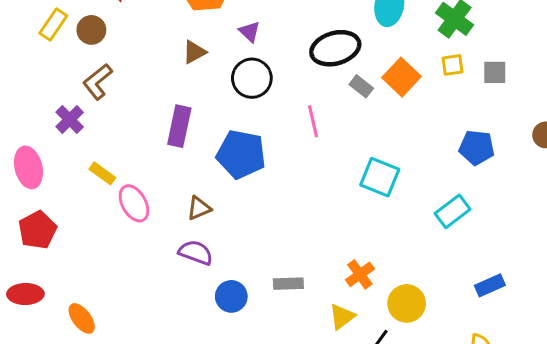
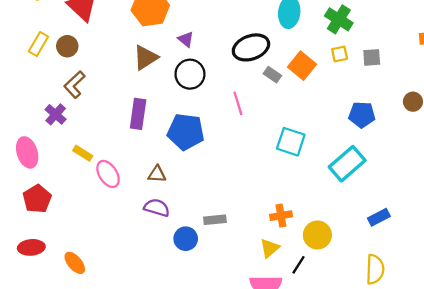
brown triangle: (194, 52) -> (146, 58), size x1.4
brown triangle: (199, 208) -> (157, 174), turned 30
cyan rectangle: (453, 211) -> (347, 164), size x1.4
orange cross: (360, 274) -> (281, 216), turned 30
gray rectangle: (288, 284) -> (215, 220), moved

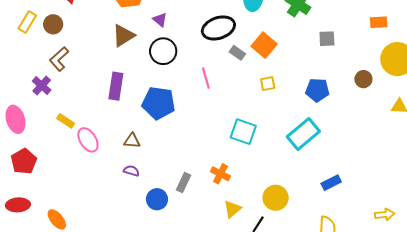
yellow square: (340, 54) -> (268, 84), moved
cyan square: (291, 142) -> (243, 132), moved
purple semicircle: (157, 208) -> (131, 171), size x0.7
orange cross: (281, 216) -> (220, 174), moved, turned 36
gray rectangle: (215, 220) -> (184, 183), turned -60

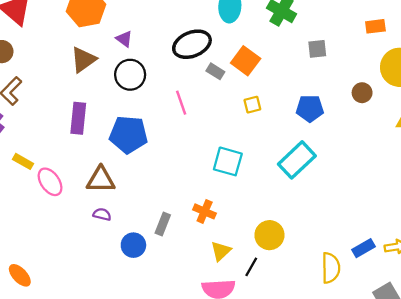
brown triangle: (132, 141) -> (101, 180), size x1.5
blue rectangle: (331, 183) -> (363, 248), moved

